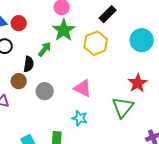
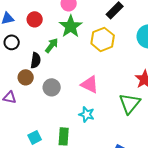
red circle: (19, 23) -> (35, 19), moved

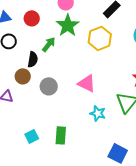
cyan star: (87, 114) -> (98, 113), moved

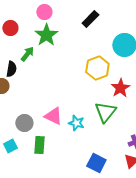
yellow hexagon: (100, 38) -> (97, 68), moved
pink triangle: (87, 83) -> (53, 116), moved
gray circle: (49, 86) -> (24, 123), moved

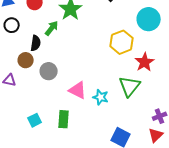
gray circle: (24, 123) -> (49, 71), moved

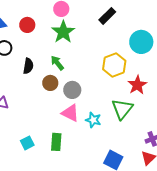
green arrow: (52, 28) -> (57, 63), moved, turned -77
brown circle: (26, 60) -> (50, 83), moved
gray circle: (49, 71) -> (72, 90), moved

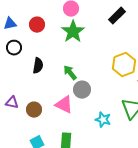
green arrow: (57, 63) -> (70, 73), moved
brown circle: (50, 83) -> (34, 110), moved
pink triangle: (70, 113) -> (64, 105), moved

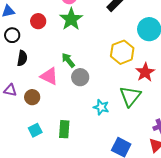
red circle: (37, 25) -> (38, 21), moved
black semicircle: (38, 66) -> (22, 58), moved
pink triangle: (64, 105) -> (49, 76), moved

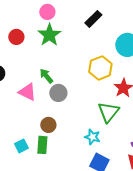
brown circle: (32, 97) -> (48, 125), moved
cyan star: (101, 107) -> (92, 137), moved
cyan square: (35, 130) -> (21, 146), moved

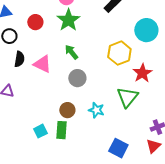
green arrow: (46, 76) -> (71, 52), moved
pink triangle: (27, 92) -> (42, 64), moved
cyan star: (92, 137) -> (96, 110), moved

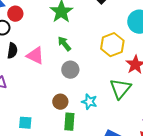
red circle: (35, 22) -> (15, 14), moved
green rectangle: (61, 130) -> (69, 122), moved
cyan square: (40, 131) -> (25, 123), moved, turned 32

